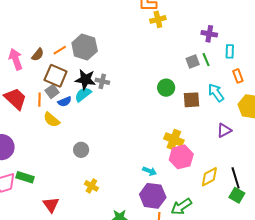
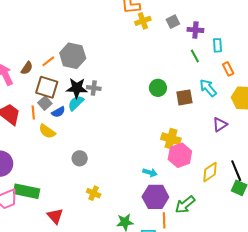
gray square: (193, 62) -> (173, 22), moved
green rectangle: (25, 177) -> (27, 191), size x1.4

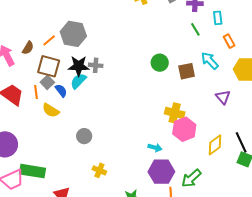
blue semicircle: (58, 112) -> (61, 91), turned -96
purple triangle: (220, 125) -> (223, 97), turned -35

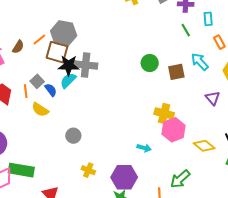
gray cross: (96, 65) -> (86, 65), size x1.6
brown square: (49, 66) -> (57, 52), moved
yellow diamond: (215, 145) -> (204, 146), turned 75
purple hexagon: (161, 172) -> (124, 177), moved

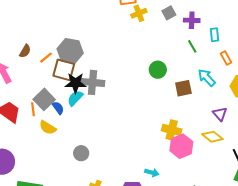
brown semicircle: (18, 47) -> (25, 51), moved
green circle: (150, 63) -> (158, 70), moved
gray square: (37, 81) -> (44, 99), size x1.5
yellow diamond: (204, 146) -> (213, 137), moved
cyan arrow: (144, 148) -> (152, 173), moved

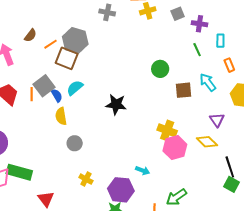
gray cross: (93, 82) -> (107, 12), moved, size x0.7
black star: (76, 83) -> (116, 104), moved
yellow semicircle: (48, 128) -> (61, 116), moved, turned 42

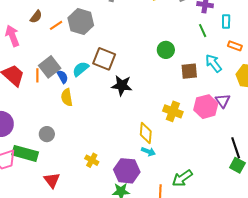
brown square: (67, 58) -> (104, 59), moved
orange rectangle: (229, 65) -> (235, 46), turned -48
yellow diamond: (207, 142) -> (146, 133), moved, turned 50
gray circle: (75, 143) -> (47, 134), moved
pink hexagon: (175, 148) -> (206, 107), moved

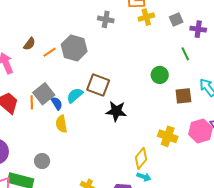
green line: (203, 31) -> (185, 54), moved
yellow diamond: (146, 133) -> (141, 158), turned 35

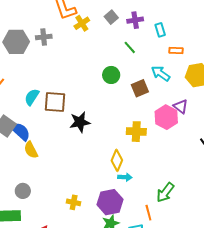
gray hexagon: (74, 48) -> (16, 42), moved
cyan semicircle: (75, 95) -> (32, 97), moved
blue semicircle: (57, 103) -> (21, 131), size x1.5

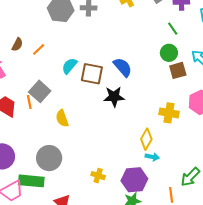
green circle: (111, 75) -> (169, 53), moved
blue semicircle: (21, 131) -> (123, 67), moved
gray circle: (23, 191) -> (49, 158), size x1.6

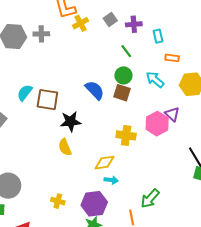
blue semicircle: (123, 67) -> (95, 90), moved
brown square: (178, 70) -> (122, 93), moved, turned 36
yellow semicircle: (62, 118) -> (65, 147), moved
yellow diamond: (146, 139) -> (104, 163), turned 55

